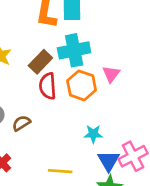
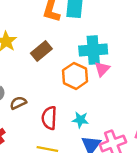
cyan cross: (74, 50) -> (93, 50), moved
red semicircle: (48, 86) -> (49, 118), moved

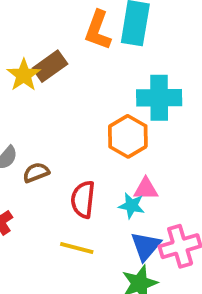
brown rectangle: (41, 51) -> (50, 66), moved
pink triangle: (102, 69) -> (146, 189), moved, turned 42

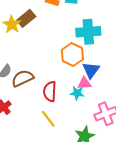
brown semicircle: (36, 172) -> (23, 78), size x1.5
blue triangle: (146, 246) -> (91, 70), moved
yellow line: (77, 248) -> (48, 119), turned 42

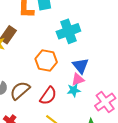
orange hexagon: (72, 55) -> (46, 61), moved
red semicircle: (50, 91) -> (48, 96), turned -132

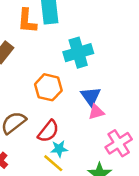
pink triangle: (78, 79) -> (96, 112), moved
cyan star: (74, 90) -> (59, 149), moved

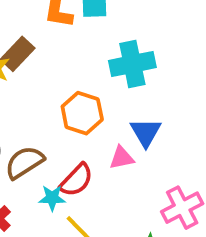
pink triangle: (96, 112) -> (122, 158), moved
cyan star: (59, 149) -> (52, 198), moved

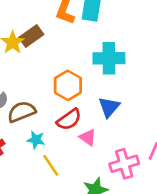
pink triangle: (122, 158) -> (88, 137), moved, turned 36
red semicircle: (76, 180) -> (69, 119), moved

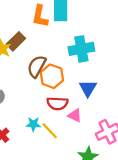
brown semicircle: (22, 112) -> (37, 66), moved, turned -30
red semicircle: (69, 119) -> (57, 103), turned 48
yellow line: (51, 165) -> (50, 131), moved

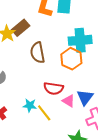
brown semicircle: (37, 66) -> (38, 53), turned -45
orange hexagon: (52, 76) -> (71, 59), moved
blue triangle: (88, 88) -> (85, 97), moved

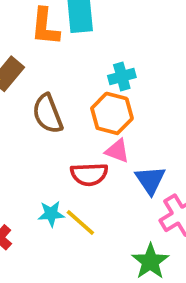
cyan cross: (80, 40) -> (122, 77), size x0.6
pink triangle: (69, 101) -> (117, 151), moved

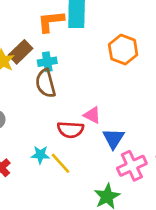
orange L-shape: (45, 27) -> (51, 21), turned 72
cyan cross: (122, 77) -> (47, 62), moved
orange hexagon: (112, 113) -> (123, 50), moved

